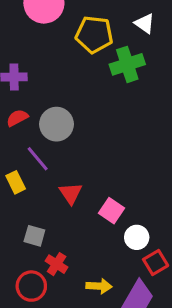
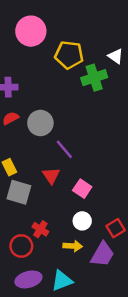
white triangle: (145, 24) -> (116, 56), moved
purple line: (38, 159) -> (64, 149), moved
gray square: (34, 236) -> (19, 192), moved, size x1.5
white circle: (137, 237) -> (82, 221), moved

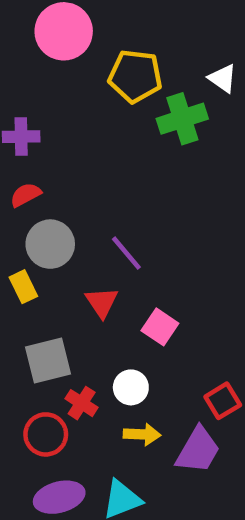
gray circle: (40, 123) -> (50, 244), moved
gray square: (19, 192) -> (48, 361), moved, turned -30
white circle: (82, 221) -> (131, 387), moved

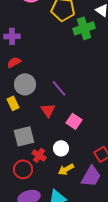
yellow arrow: (142, 434) -> (66, 169), turned 147

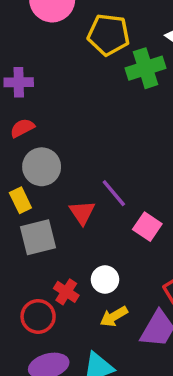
purple line: (59, 88) -> (114, 193), moved
pink square: (74, 121) -> (147, 227), moved
gray square: (24, 136) -> (38, 237), moved

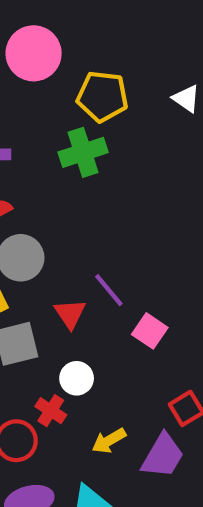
green cross: (146, 68) -> (83, 152), moved
white circle: (105, 279) -> (77, 378), moved

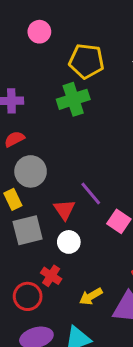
pink circle: (34, 53) -> (39, 32), size x0.6
white circle: (77, 378) -> (69, 242), moved

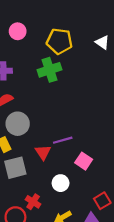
pink circle: (39, 32) -> (18, 31), moved
purple line: (91, 193) -> (63, 140), turned -66
white circle: (69, 242) -> (61, 183), moved

